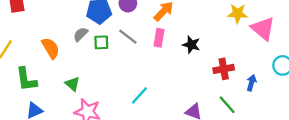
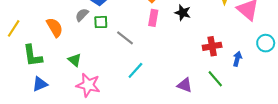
gray line: (128, 37) -> (125, 38), moved
black star: (191, 45) -> (183, 13), moved

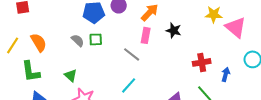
gray semicircle: (82, 15) -> (78, 40), moved, turned 88
orange semicircle: (55, 27) -> (39, 42), moved
gray line: (125, 38) -> (132, 54), moved

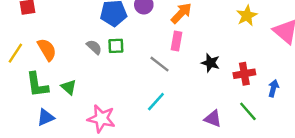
yellow star: (214, 14) -> (247, 16), moved, turned -30
black star: (174, 30) -> (210, 63), moved
green triangle: (71, 75) -> (69, 87), moved

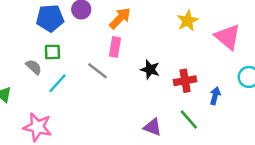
gray semicircle: (94, 47) -> (34, 67), moved
cyan line: (156, 102) -> (57, 83), moved

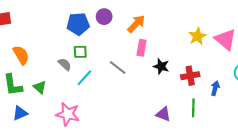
yellow star: (188, 21) -> (197, 36), moved
pink rectangle: (115, 47) -> (141, 48), moved
green line: (189, 120) -> (193, 108), turned 42

